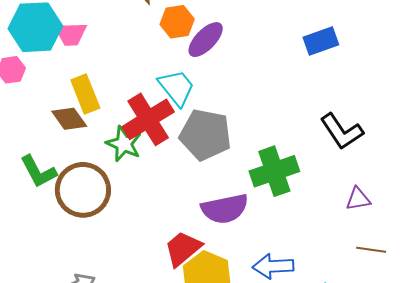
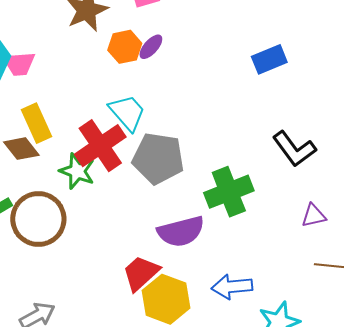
purple ellipse: (206, 40) -> (151, 47), moved, size x0.7

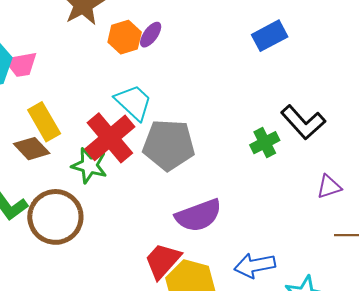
green cross: (229, 192) -> (265, 143), moved, size x0.6

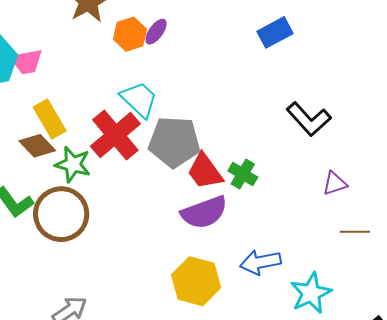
green cross: (265, 143) -> (243, 174), moved, turned -32
green star: (89, 166) -> (73, 164), moved
red trapezoid: (163, 261) -> (205, 171), moved, turned -78

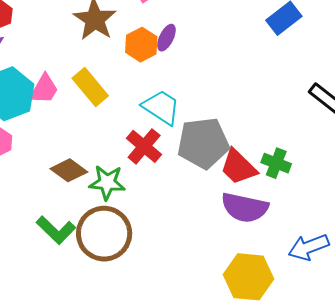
pink trapezoid: (27, 62) -> (44, 89), turned -40
yellow rectangle: (50, 119) -> (90, 87), moved
red cross: (115, 135) -> (144, 146), size x0.7
purple semicircle: (204, 212) -> (245, 208), turned 42

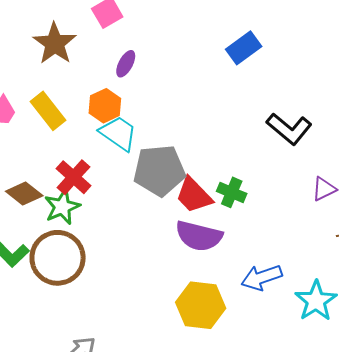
orange hexagon: (141, 45) -> (105, 106), moved
red cross: (144, 146) -> (74, 177), moved
green star: (107, 183) -> (62, 207), turned -30

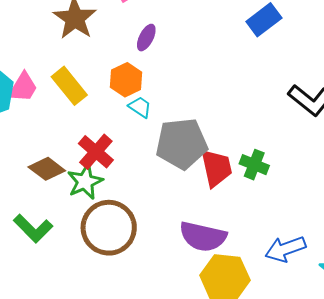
cyan trapezoid: (118, 133) -> (140, 107), size x0.6
red trapezoid: (194, 195) -> (216, 168), turned -147
purple semicircle: (199, 236) -> (203, 237), moved
brown circle: (58, 258) -> (109, 228), moved

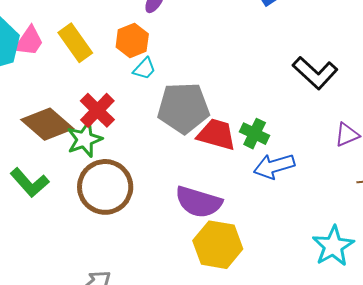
cyan trapezoid: (140, 107) -> (144, 69), turned 95
red trapezoid: (216, 168) -> (217, 134), turned -66
brown diamond: (47, 169) -> (47, 124), size x1.4
blue arrow: (285, 249) -> (274, 166), moved

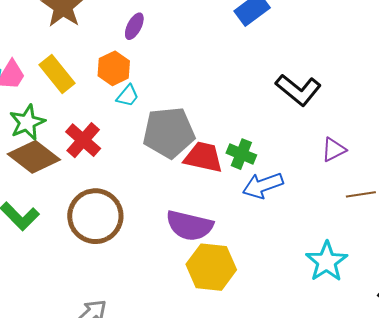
green star: (85, 139) -> (27, 122), moved

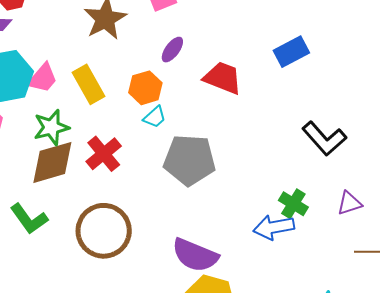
green cross: (241, 154) -> (293, 204), moved
brown diamond: (34, 157) -> (52, 162), turned -63
red trapezoid: (203, 157) -> (223, 78), moved

